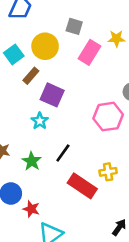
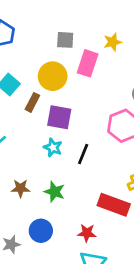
yellow circle: (45, 46) -> (53, 76), moved
black line: (63, 153) -> (83, 154), moved
red star: (31, 209) -> (87, 233), moved

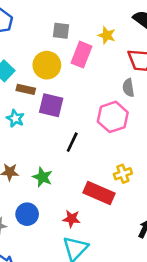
yellow star: (113, 42) -> (107, 35), turned 30
brown rectangle: (32, 102) -> (26, 89), turned 72
cyan star: (53, 147) -> (15, 118), moved

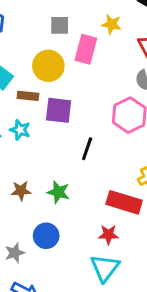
red star: (71, 219) -> (108, 235), moved

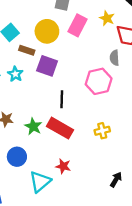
yellow star: (112, 24) -> (107, 18), moved
black line: (87, 149) -> (62, 99), turned -30
red rectangle: (124, 202) -> (60, 128), moved
cyan triangle: (105, 268) -> (40, 182), moved

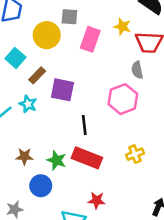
yellow circle: (47, 31) -> (47, 35), moved
brown rectangle: (27, 50) -> (37, 75), turned -56
blue circle: (17, 157) -> (41, 186), moved

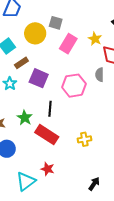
pink hexagon: (123, 99) -> (74, 86), moved
green star: (57, 160) -> (25, 118), moved

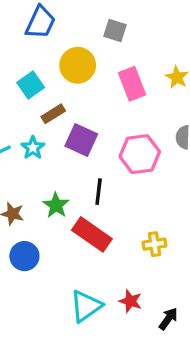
gray square: (56, 23) -> (115, 31), moved
pink rectangle: (68, 44) -> (132, 84), turned -54
red star: (48, 169) -> (130, 301), moved
cyan triangle: (26, 181) -> (86, 306), moved

